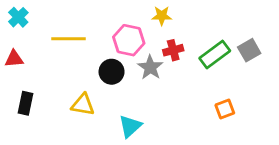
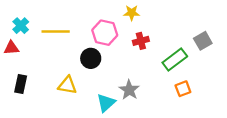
cyan cross: (18, 17) -> (21, 26), moved
green rectangle: (215, 54) -> (175, 60), moved
gray star: (150, 67) -> (129, 90), moved

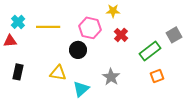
red cross: (141, 41) -> (121, 35), turned -32
cyan triangle: (106, 103) -> (81, 89), moved

